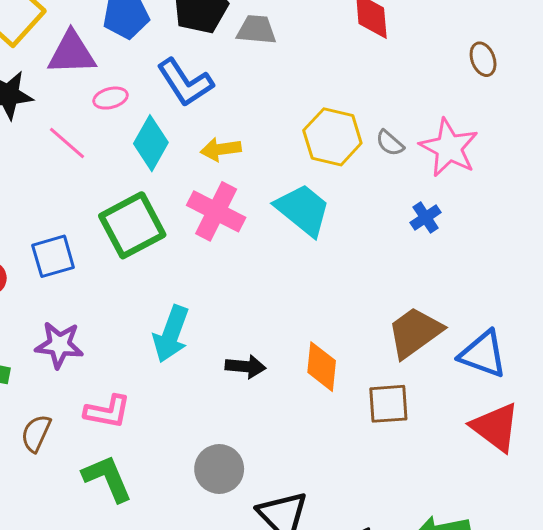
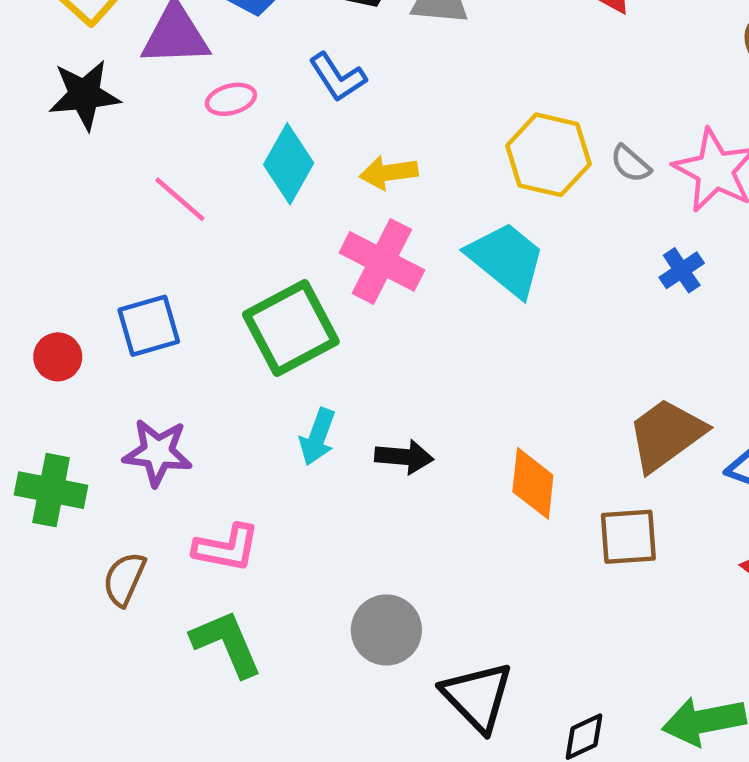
blue L-shape: (185, 83) -> (338, 77), size x0.7
pink line: (67, 143) -> (180, 199), moved
green square: (132, 225) -> (291, 328), moved
cyan arrow: (171, 334) -> (318, 437), size x0.7
black arrow: (246, 367) -> (404, 457), moved

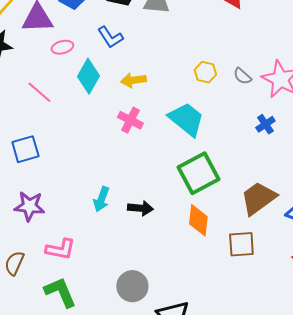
yellow hexagon: (548, 155) -> (205, 72), size x0.6
pink cross: (382, 261) -> (130, 120), size x0.7
green square: (291, 328) -> (198, 173), moved

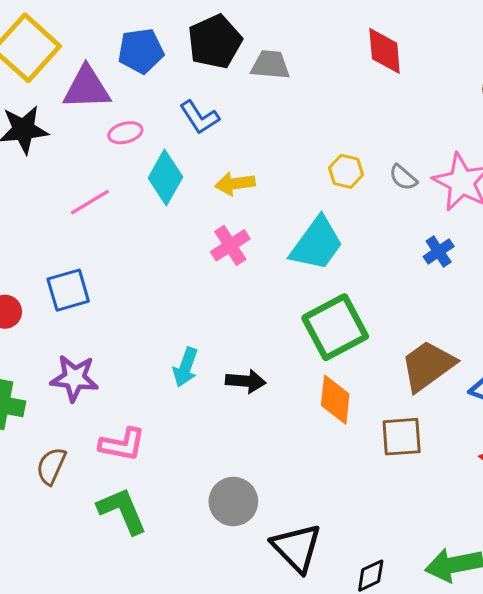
pink line: (39, 92) -> (90, 202), turned -72
cyan trapezoid: (186, 119) -> (317, 244), turned 87
pink cross: (130, 120) -> (230, 245), turned 30

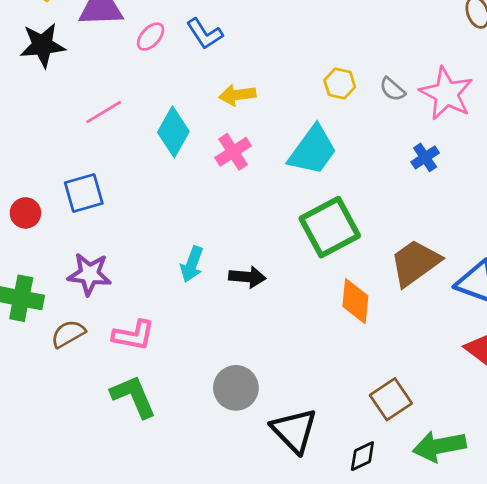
pink ellipse: (125, 133) -> (151, 37), moved, turned -32
cyan diamond: (165, 177) -> (173, 132), moved
orange diamond: (335, 400) -> (355, 301), moved
brown square: (402, 437) -> (391, 399), moved, turned -30
brown semicircle: (51, 466) -> (68, 334), moved, turned 36

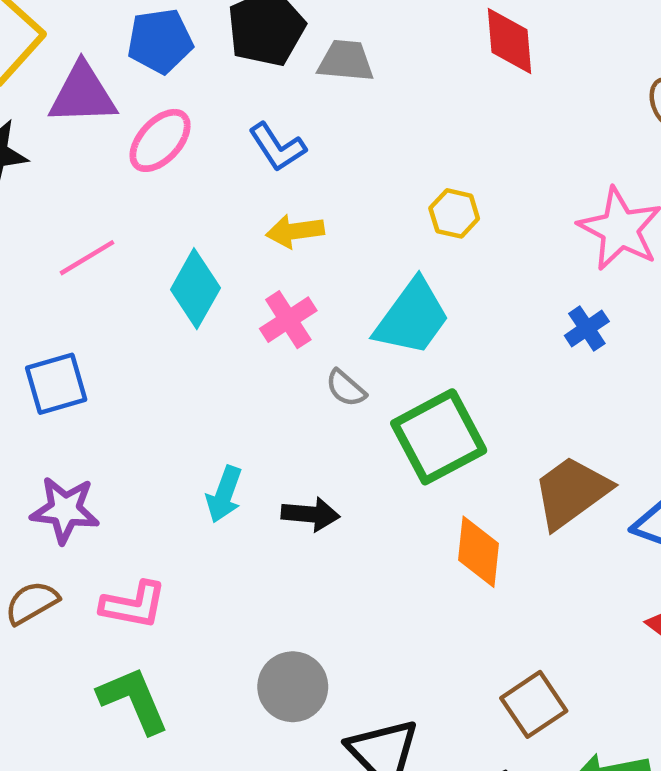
blue L-shape: (205, 34) -> (277, 147), moved
pink ellipse: (151, 37) -> (160, 140), size x1.4
gray semicircle: (392, 89) -> (346, 388), moved

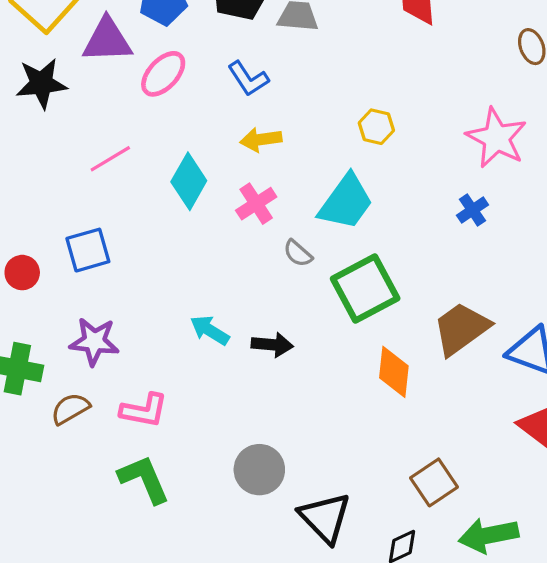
cyan arrow: (224, 494) -> (210, 330), turned 102

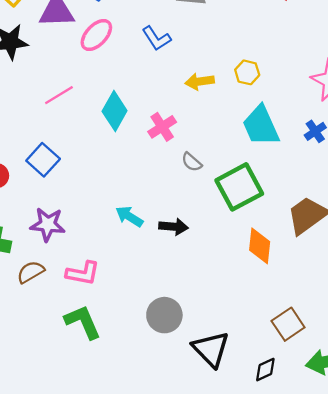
yellow arrow: (261, 140) -> (200, 81), moved
cyan trapezoid: (346, 202) -> (261, 126), moved, turned 120
blue square: (88, 250) -> (43, 160), turned -32

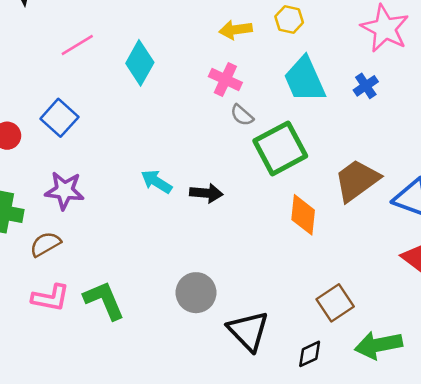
pink cross: (162, 127) -> (225, 79), moved, turned -32
gray semicircle: (192, 162) -> (242, 115), moved
pink L-shape: (83, 273) -> (50, 298), moved

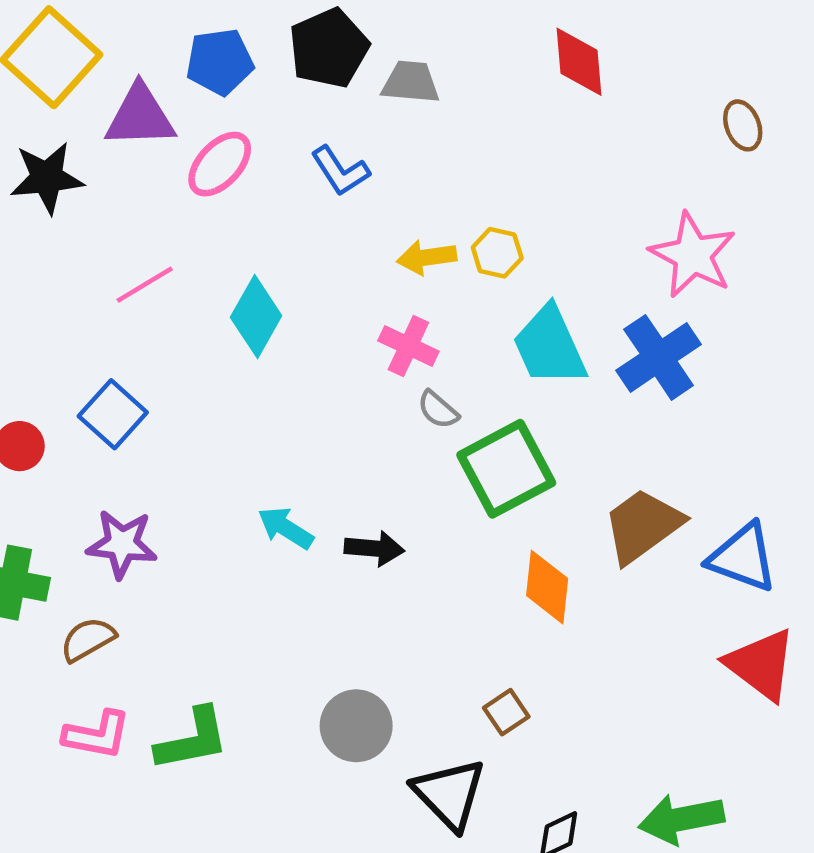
yellow hexagon: (289, 19) -> (497, 253), moved
blue cross: (366, 86) -> (659, 357), size x1.8
green L-shape: (104, 300) -> (192, 739), turned 102
brown square: (335, 303) -> (506, 712), moved, size x0.7

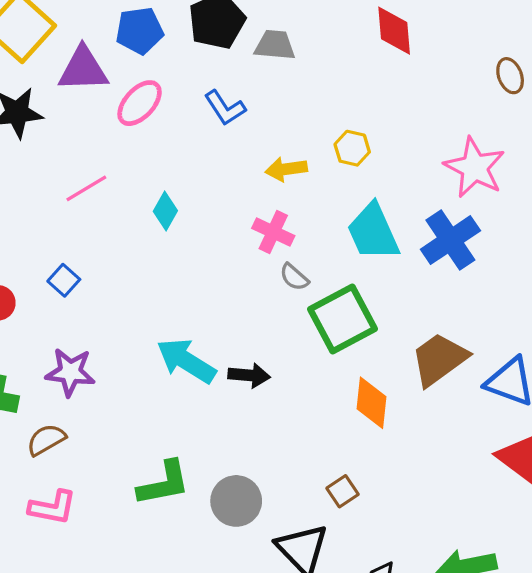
yellow hexagon: (497, 253) -> (352, 148), moved
cyan diamond: (256, 316) -> (165, 211), size x0.7
blue square: (113, 414) -> (64, 280), size x0.7
cyan arrow: (286, 528) -> (186, 361), size x1.5
green L-shape: (192, 739) -> (164, 483), moved

